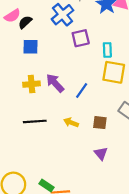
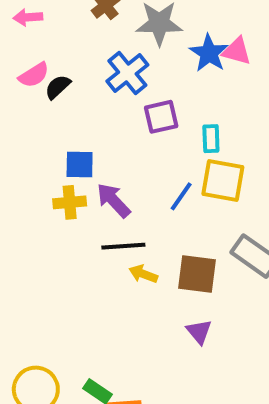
blue square: (30, 47) -> (80, 165), moved
blue line: (82, 90) -> (181, 196), moved
black line: (35, 121) -> (123, 246), moved
brown square: (100, 123) -> (197, 274), size x1.5

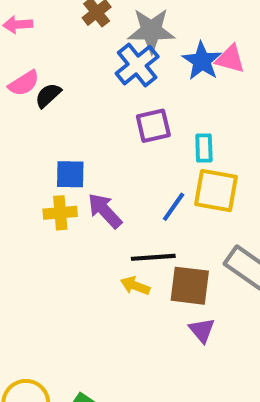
blue cross: (127, 73) -> (137, 65), moved
black line: (123, 246) -> (153, 257), moved
purple triangle: (199, 332) -> (202, 330), moved

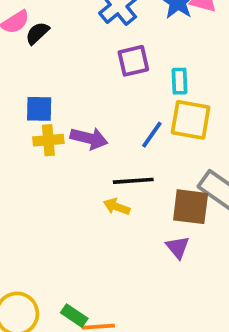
blue square: (70, 174) -> (39, 109), moved
purple arrow: (105, 211) -> (89, 138), turned 147
brown square: (190, 286) -> (191, 207), moved

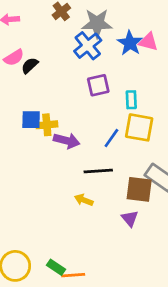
yellow cross: (48, 140) -> (47, 125), moved
yellow arrow: (117, 207) -> (84, 200), moved

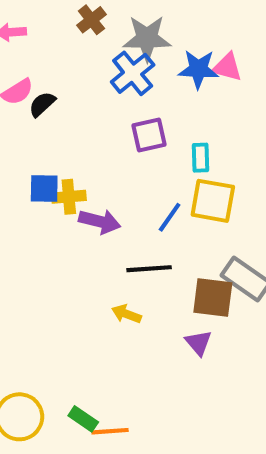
blue star: (130, 43) -> (198, 69), turned -30

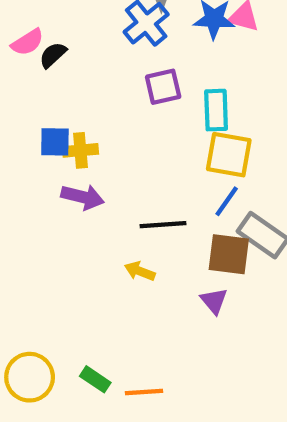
cyan rectangle: (200, 158) -> (216, 110), size x1.4
blue line: (170, 217) -> (227, 201), moved
purple arrow: (100, 221) -> (83, 197), moved
orange line: (110, 431) -> (144, 392), moved

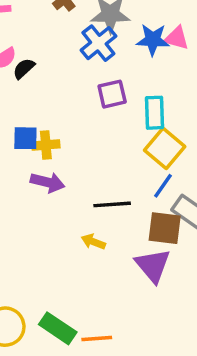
yellow square: (229, 155) -> (165, 148), turned 30
purple triangle: (214, 301) -> (153, 266), size x1.6
green rectangle: (95, 379) -> (58, 328), size x1.5

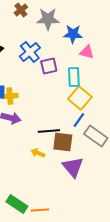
pink triangle: (177, 38) -> (87, 52), moved
blue cross: (98, 43) -> (30, 52), moved
brown square: (165, 228) -> (63, 142), moved

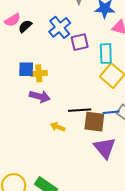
blue line: (79, 120) -> (111, 112), moved, turned 49
yellow arrow: (38, 153) -> (58, 127), moved

